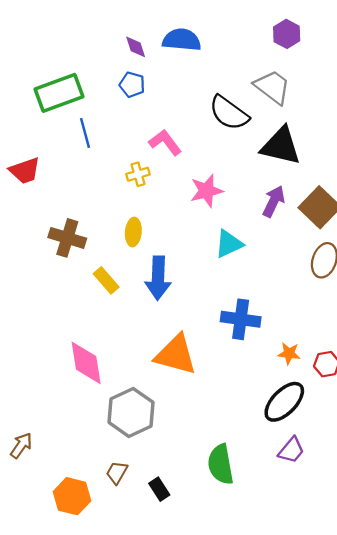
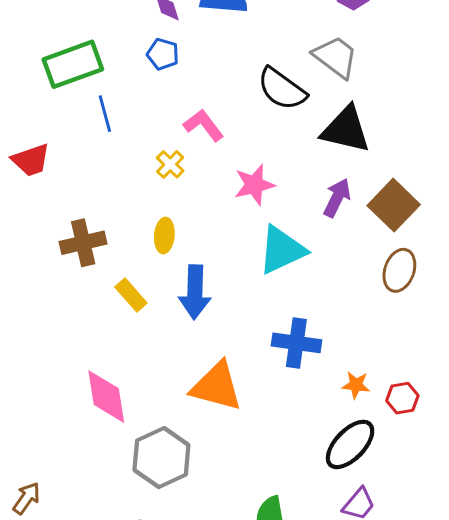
yellow cross: (138, 174) -> (170, 164), turned -30
brown cross: (67, 238) -> (83, 243), turned -30
cyan triangle: (229, 244) -> (282, 250), size x1.4

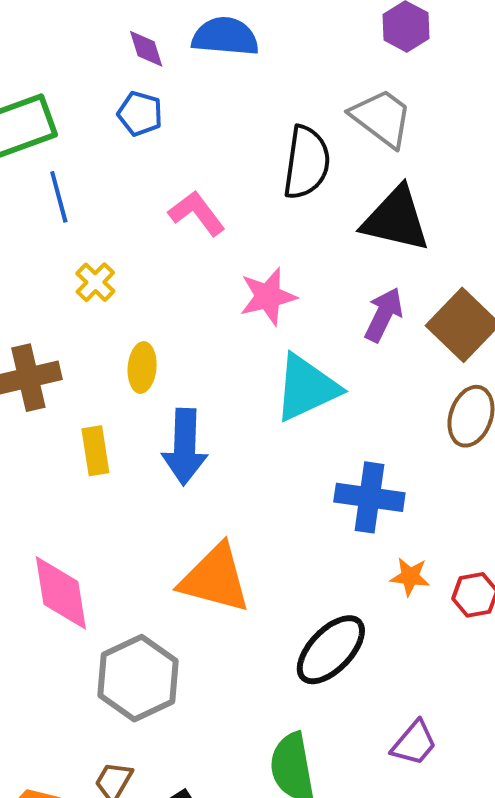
black semicircle: (282, 89) -> (307, 162), turned -118
yellow cross: (170, 164) -> (95, 282), moved
yellow rectangle: (131, 295) -> (95, 451), turned 32
blue cross: (296, 343) -> (369, 497), moved
black ellipse: (350, 444) -> (331, 650), moved

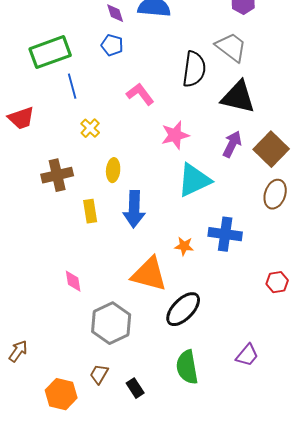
orange star: (410, 577) -> (184, 246), moved
pink diamond: (61, 593) -> (73, 281), size x0.6
black ellipse: (331, 650) -> (183, 309), moved

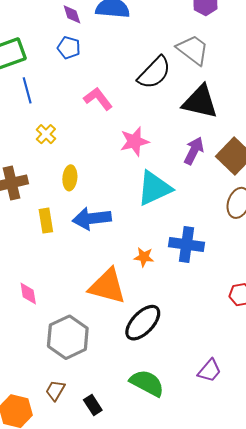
black semicircle: (194, 69) -> (154, 73), turned 36
blue arrow: (134, 209) -> (92, 218), turned 81
green semicircle: (187, 367) -> (147, 383), turned 128

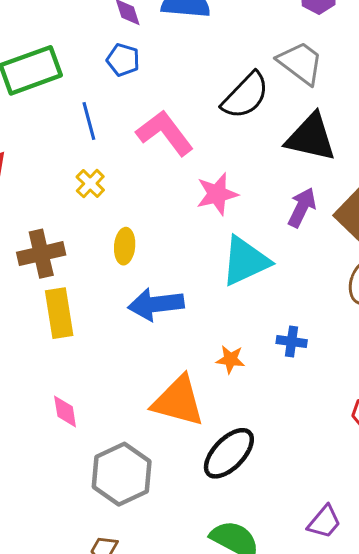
blue line: (27, 90) -> (89, 121), moved
pink L-shape: (98, 99) -> (165, 133), size x1.4
yellow rectangle: (46, 221) -> (59, 313), moved, size x1.4
blue cross: (187, 245) -> (292, 342), size x0.6

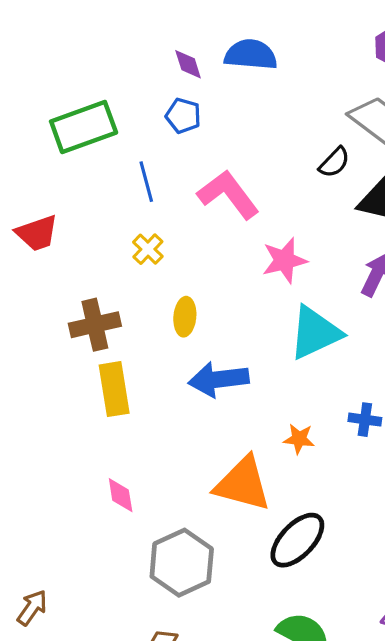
black semicircle: (245, 96) -> (334, 162), moved, size x0.6

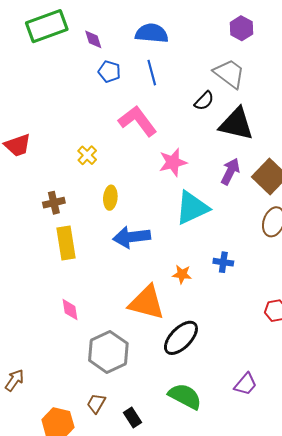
purple diamond: (188, 64) -> (93, 39), moved
green rectangle: (84, 127) -> (47, 26), moved
blue line: (146, 182) -> (152, 73), moved
brown cross: (95, 325) -> (54, 203), size x0.7

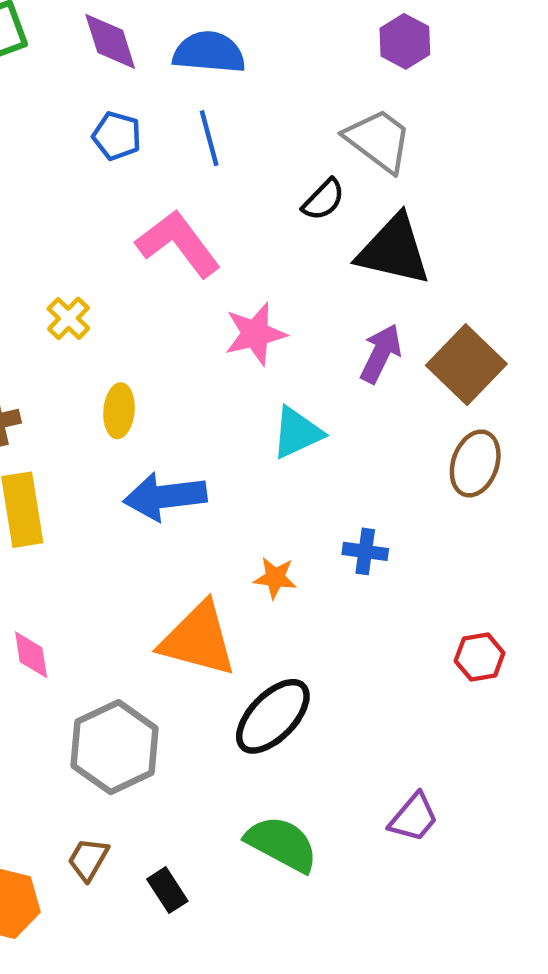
purple diamond: (93, 39) -> (110, 41), moved, size x1.4
cyan triangle: (192, 208) -> (297, 433), size x0.7

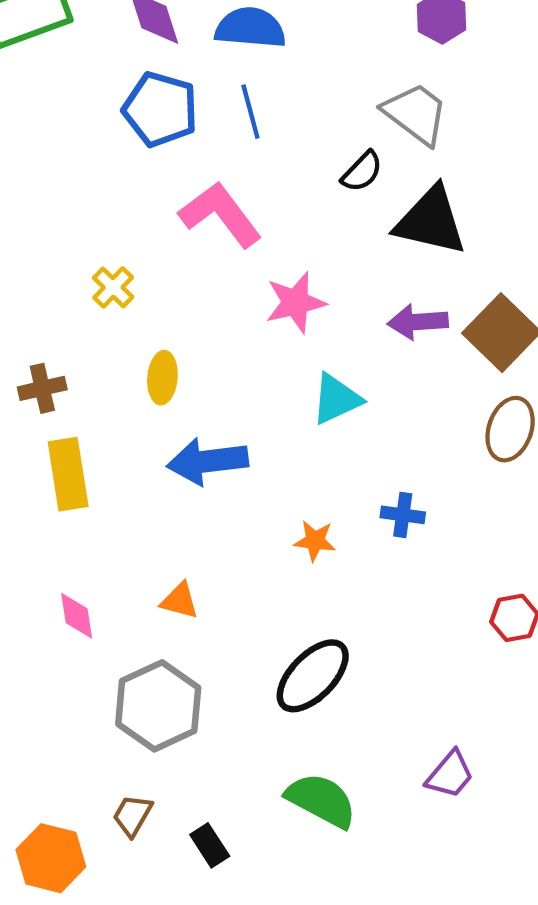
blue pentagon: (117, 136) -> (160, 109), size x1.6
purple arrow: (381, 354) -> (418, 322), turned -120
orange triangle: (198, 639) -> (180, 601), moved, size x0.5

